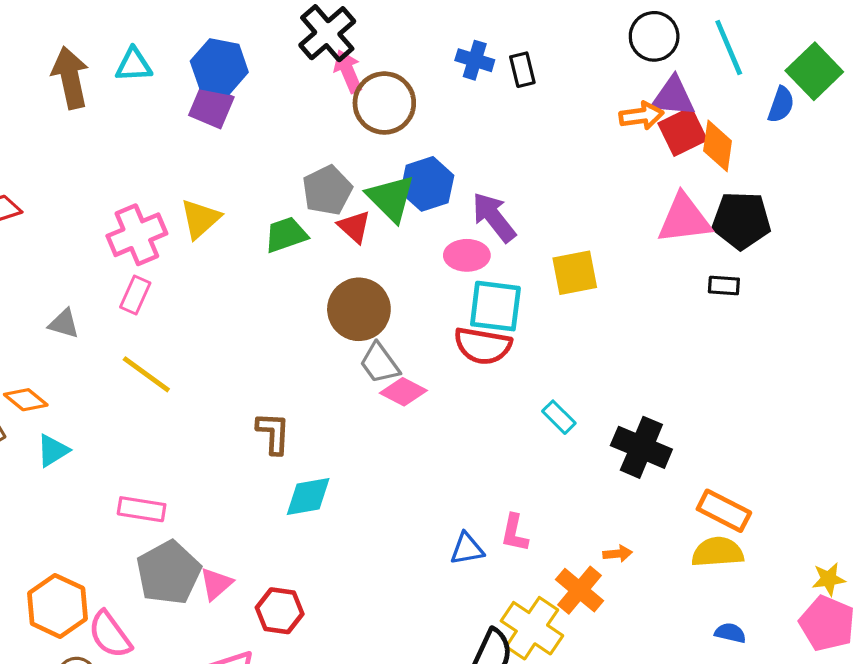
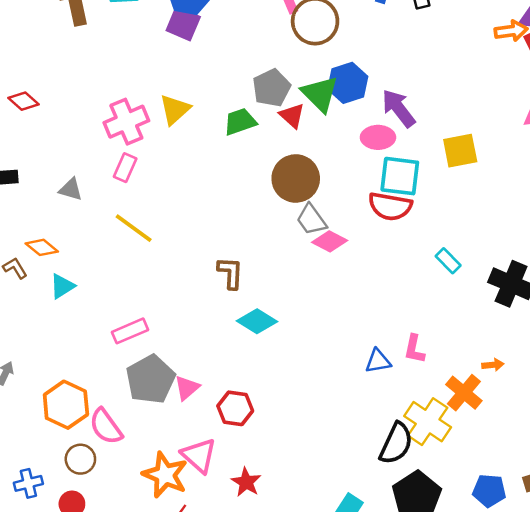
cyan diamond: (308, 497) -> (257, 321), turned 42
pink rectangle: (142, 509) -> (130, 331), turned -32

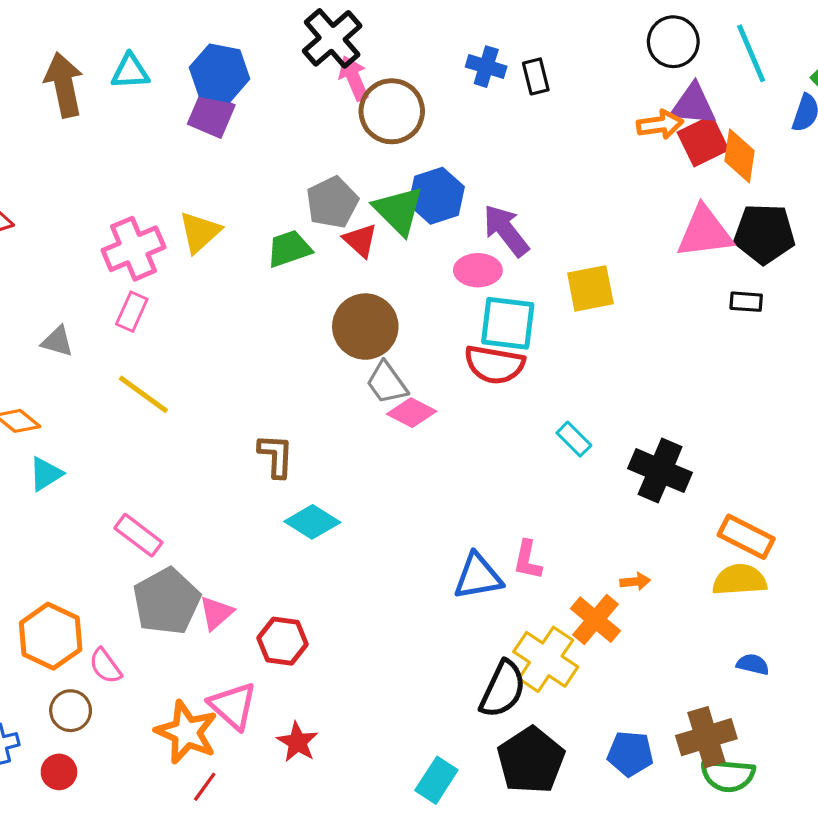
pink rectangle: (130, 331) -> (138, 535), turned 60
blue triangle: (378, 361) -> (478, 577), size x1.4
pink semicircle: (106, 426) -> (105, 666), size x0.7

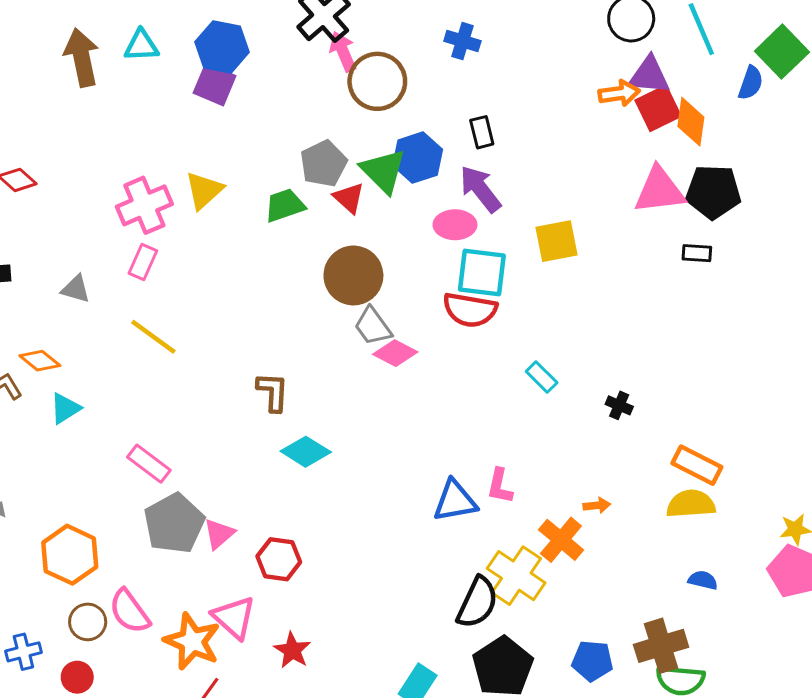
black rectangle: (536, 76) -> (482, 132), moved
black cross: (660, 471) -> (619, 405), size x0.5
pink semicircle: (105, 666) -> (129, 611), moved, size x1.4

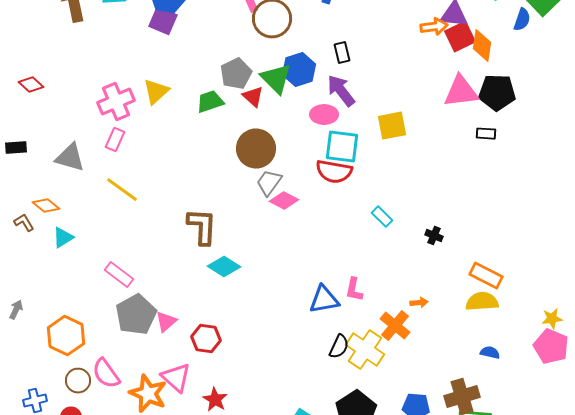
gray triangle: (76, 289) -> (70, 158), size x1.5
gray trapezoid: (373, 326) -> (269, 183), turned 72
brown L-shape: (273, 392) -> (202, 227), size x1.4
black semicircle: (477, 603) -> (339, 347), moved, size x0.7

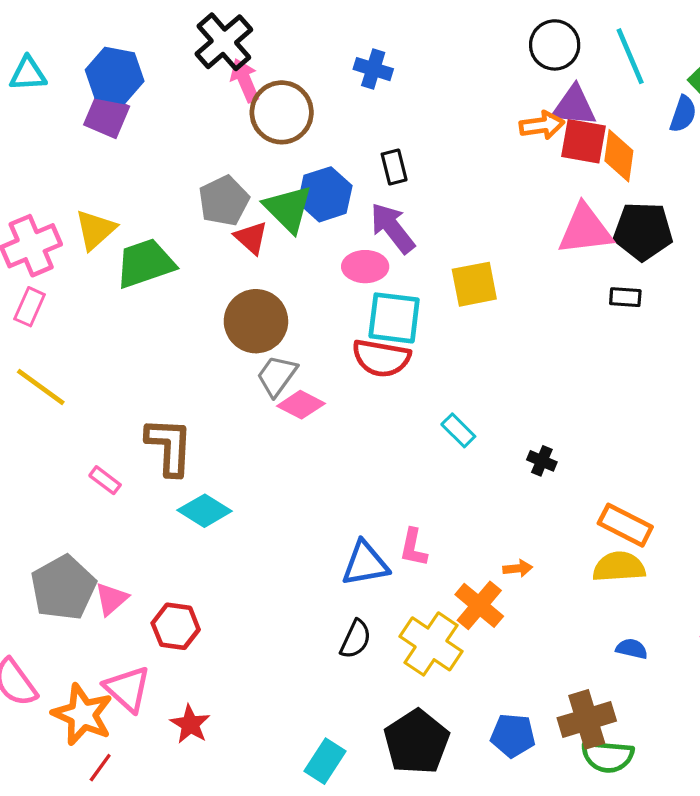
red square: (460, 37) -> (584, 141), turned 36
green trapezoid: (210, 102) -> (145, 263), moved, size x1.4
pink rectangle: (119, 275) -> (105, 480), moved, size x0.7
black semicircle: (339, 347) -> (356, 639), moved

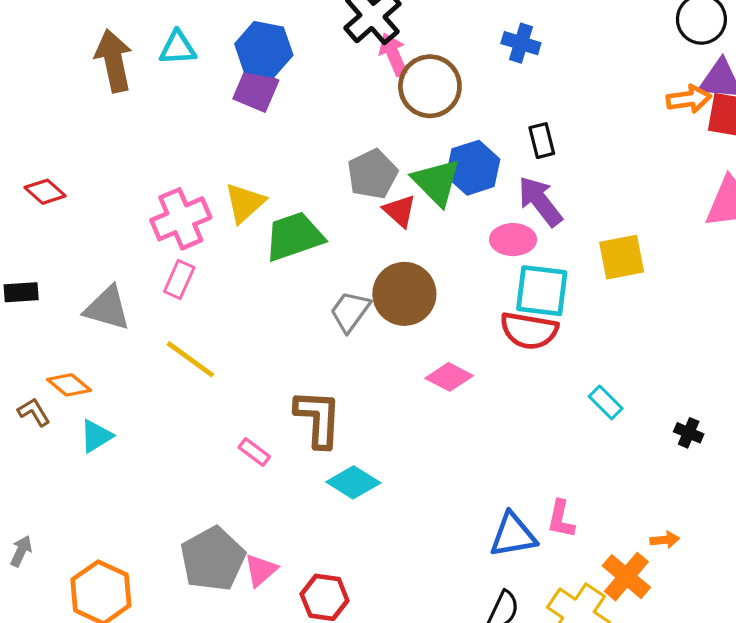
gray trapezoid: (277, 376) -> (350, 311), moved

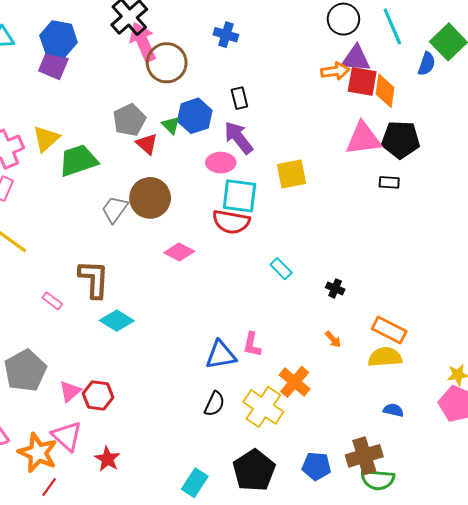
pink arrow: (393, 54) -> (143, 42), size x1.4
green triangle: (436, 182) -> (171, 125), size x0.6
orange arrow: (665, 540) -> (333, 339), moved, turned 54
pink triangle: (261, 570) -> (70, 391), moved

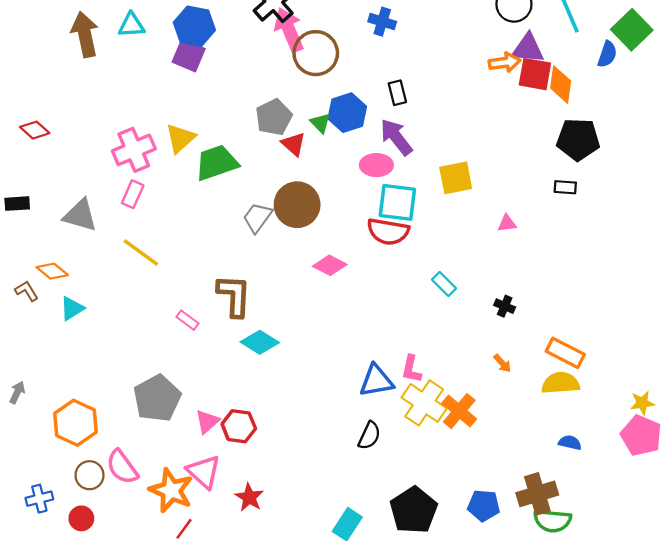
pink triangle: (363, 139) -> (507, 223), moved, size x0.5
yellow cross: (263, 407) -> (424, 403), moved

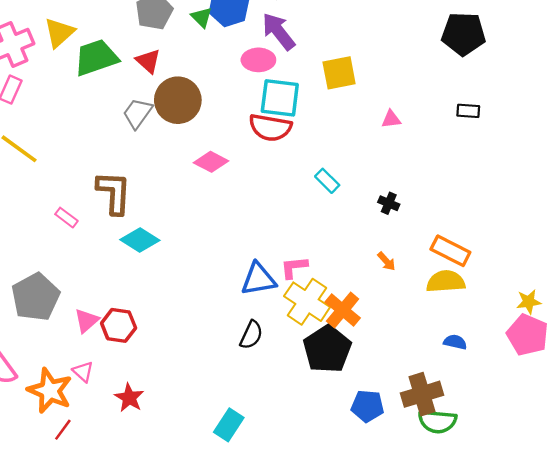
red triangle: (294, 144) -> (148, 61), moved
black rectangle: (565, 187) -> (468, 111), moved
pink L-shape: (411, 369) -> (294, 267), turned 72
pink triangle: (204, 472) -> (83, 372), size x0.6
black pentagon: (414, 510) -> (327, 349), moved

